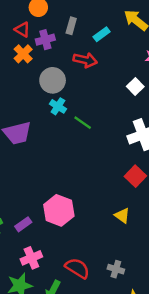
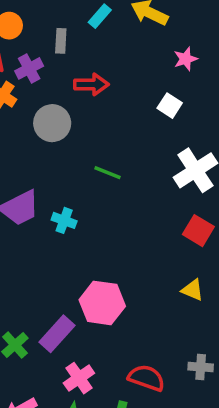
cyan rectangle: (102, 34) -> (100, 16), moved
cyan cross: (58, 106) -> (64, 220), moved
purple rectangle: (23, 224) -> (57, 334), size x1.5

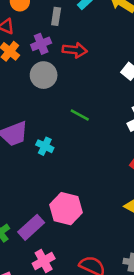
purple cross: (29, 68) -> (41, 44), moved

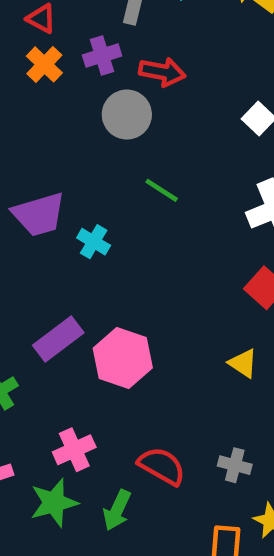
gray circle: (44, 75) -> (127, 115), moved
purple rectangle: (31, 227) -> (58, 339), moved

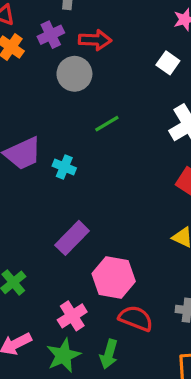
green line: (162, 190) -> (107, 124), turned -55
purple rectangle: (58, 339) -> (72, 238), moved
pink hexagon: (123, 358) -> (114, 278), moved

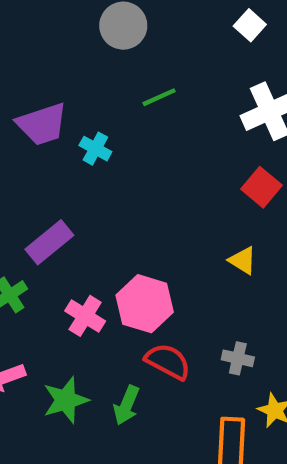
purple rectangle: (72, 238) -> (49, 242), moved
pink cross: (72, 316) -> (85, 316), moved, turned -32

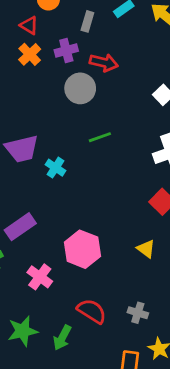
pink hexagon: (145, 304) -> (82, 249), moved

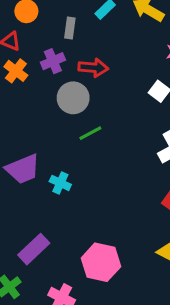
green line: (100, 137) -> (90, 133), moved

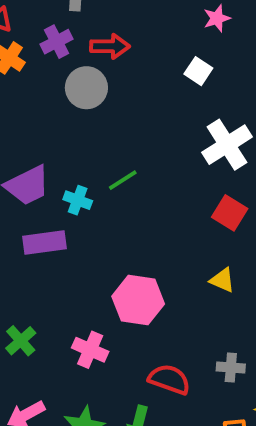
green line: (90, 133) -> (123, 180), moved
purple rectangle: (34, 249) -> (45, 242), moved, turned 40

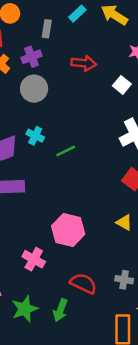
red arrow: (110, 46) -> (84, 63), moved
gray circle: (86, 88) -> (34, 89), moved
cyan cross: (78, 200) -> (35, 136), moved

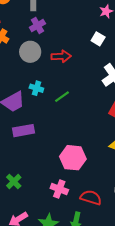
purple cross: (32, 57) -> (37, 25), moved
red arrow: (84, 63) -> (61, 56), moved
pink cross: (34, 259) -> (59, 189), moved

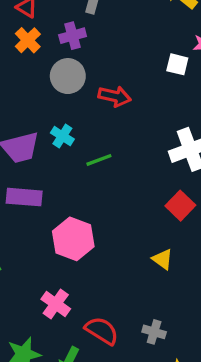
purple cross: (37, 25) -> (73, 36), moved
white square: (98, 39) -> (177, 64), moved, turned -32
pink hexagon: (73, 158) -> (73, 239), moved

